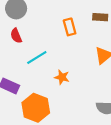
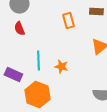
cyan line: (37, 58) -> (38, 61), moved, turned -60

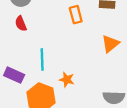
orange star: (61, 67) -> (67, 80), moved

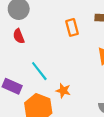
cyan line: (42, 59) -> (39, 71), turned -36

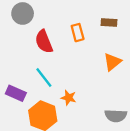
red semicircle: (19, 36) -> (44, 42), moved, size x1.5

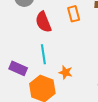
cyan line: (44, 77) -> (43, 54), turned 30

